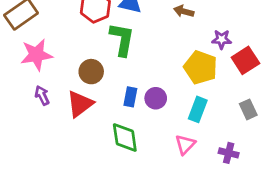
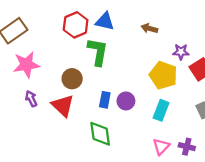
red triangle: (80, 104) -> (63, 106), turned -40
pink triangle: (185, 145) -> (161, 147), moved

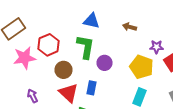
red hexagon: (76, 25) -> (48, 45), moved
purple arrow: (31, 99) -> (32, 96), moved
purple circle: (126, 101) -> (104, 63), moved
red triangle: (63, 106) -> (68, 93), moved

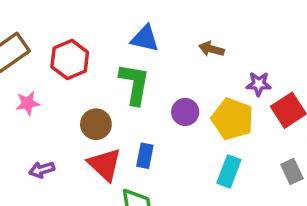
red hexagon: (48, 45) -> (70, 59), moved
pink star: (24, 58) -> (28, 103), size x0.6
purple circle: (104, 63) -> (185, 112), moved
purple arrow: (32, 96) -> (42, 170), turned -80

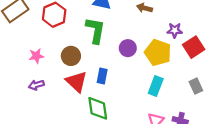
pink star: (28, 103) -> (36, 56), moved

